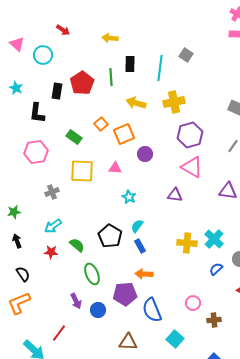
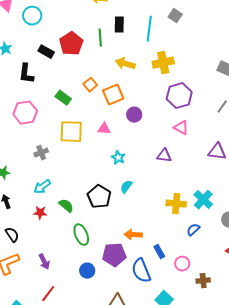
black rectangle: (57, 91) -> (46, 52), turned -70
pink triangle: (192, 167) -> (181, 128), size x0.7
blue rectangle: (140, 246) -> (159, 252), moved
blue semicircle: (216, 269) -> (193, 230), moved
purple arrow: (76, 301) -> (44, 262), moved

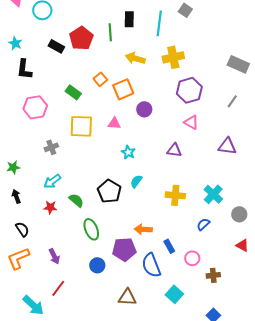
black L-shape: (26, 74) -> (24, 69), moved
yellow cross: (176, 204) -> (175, 195), moved

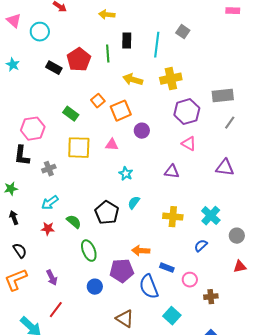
gray rectangle: (238, 64) -> (223, 96), moved, turned -30
black L-shape: (24, 69) -> (22, 156), moved
red triangle: (242, 245) -> (240, 267), turned -40
blue rectangle: (169, 246) -> (167, 268), turned -40
brown triangle: (127, 297) -> (125, 319), turned 30

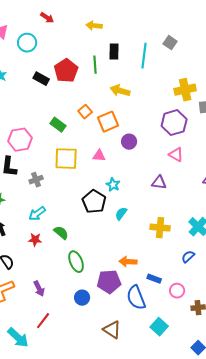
yellow cross: (171, 79) -> (185, 90), moved
black pentagon: (107, 213) -> (94, 202), moved

